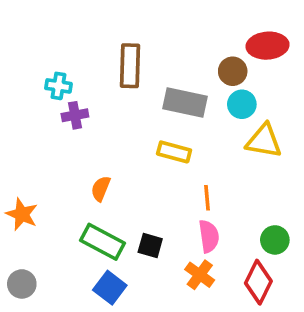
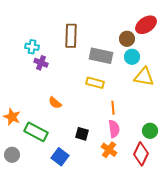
red ellipse: (268, 46) -> (146, 25), turned -30
purple cross: (75, 115) -> (41, 63), turned 32
orange semicircle: (101, 189) -> (55, 103), turned -72
green rectangle: (102, 242) -> (36, 132), moved

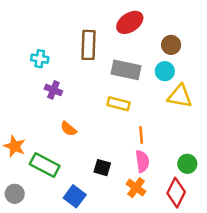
red ellipse: (146, 25) -> (130, 22), moved
brown circle: (127, 39) -> (171, 45), moved
purple cross: (41, 63) -> (53, 90), moved

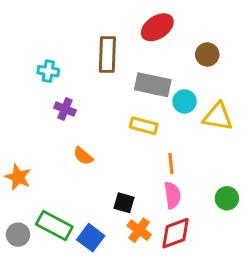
cyan circle: (165, 71) -> (185, 101), moved
green rectangle: (45, 165) -> (54, 226), moved
orange cross: (136, 188) -> (139, 230), moved
red diamond: (176, 193) -> (175, 233), moved, turned 44

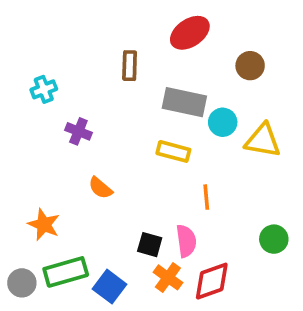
brown rectangle: (107, 54) -> (130, 66), size x0.7
cyan cross: (48, 71) -> (44, 89), moved, turned -30
orange star: (18, 177) -> (44, 224), moved
pink semicircle: (172, 195) -> (186, 241), moved
green rectangle: (54, 226) -> (66, 272), turned -44

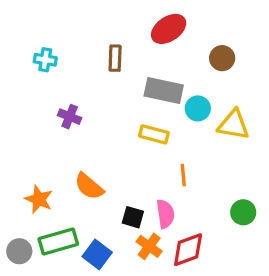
cyan cross: (44, 89) -> (45, 60), moved, turned 30
orange semicircle: (100, 188) -> (89, 186), moved, size x1.4

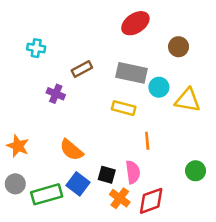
brown rectangle: (115, 58) -> (82, 69), moved, turned 60
orange star: (39, 199) -> (18, 146), moved
gray circle: (19, 251) -> (15, 184), moved
blue square: (97, 254) -> (78, 184), moved

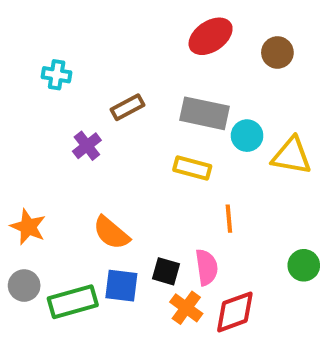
brown circle: (179, 47) -> (277, 52), moved
purple cross: (56, 94) -> (87, 146), turned 30
blue square: (78, 184) -> (121, 286), turned -30

